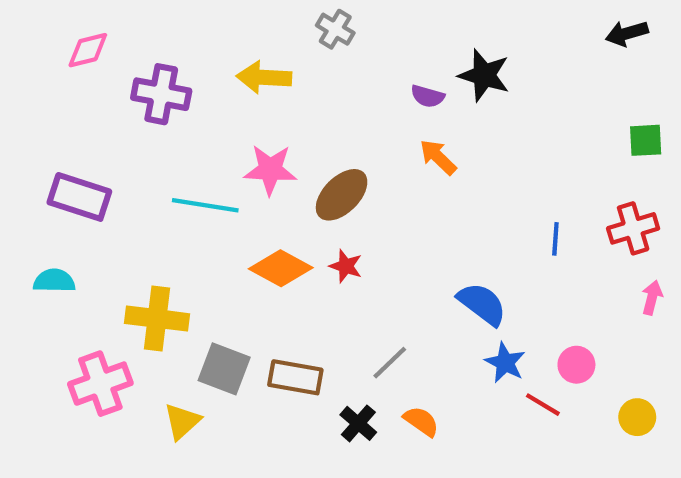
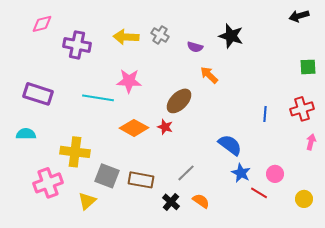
gray cross: (335, 29) -> (160, 35), moved
purple semicircle: (428, 96) -> (195, 47), moved
brown ellipse: (342, 195) -> (179, 101), moved

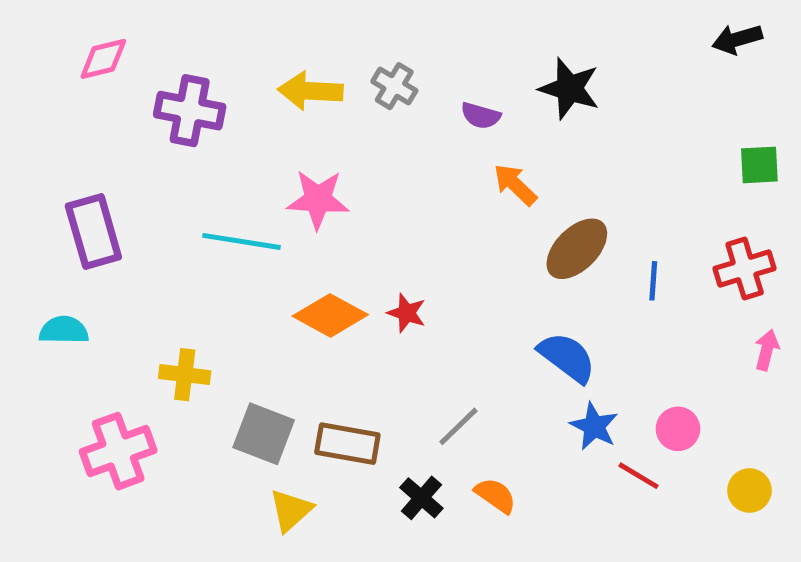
purple rectangle: (38, 94) -> (93, 232), turned 56
brown ellipse: (179, 101) -> (577, 249), moved
yellow cross: (75, 152) -> (185, 375), size x0.7
yellow triangle: (87, 201) -> (291, 510), moved

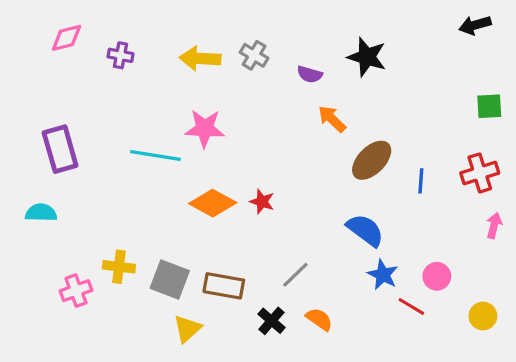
purple cross: (190, 111) -> (120, 55), moved, size x0.6
yellow cross: (185, 375) -> (119, 267), moved
pink cross: (118, 451) -> (76, 291), size x0.7

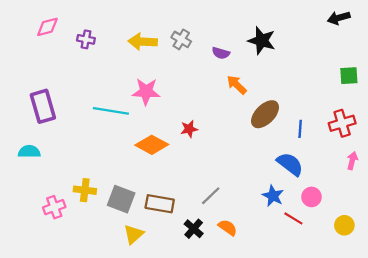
red star: (262, 202) -> (189, 129), moved, turned -30
blue semicircle: (365, 230) -> (290, 164), moved

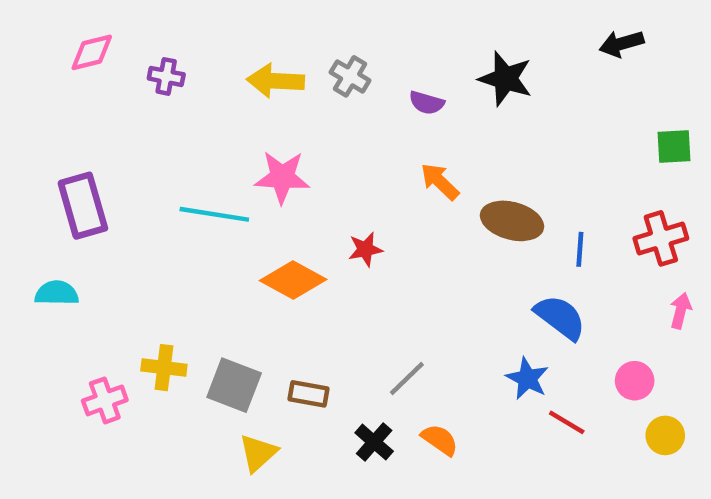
black arrow: (339, 18) -> (621, 44), moved
orange arrow: (237, 85) -> (440, 182), moved
brown ellipse: (265, 114) -> (512, 221), turned 60
pink circle: (312, 197) -> (635, 381), moved
brown rectangle: (160, 204) -> (308, 394), size x0.7

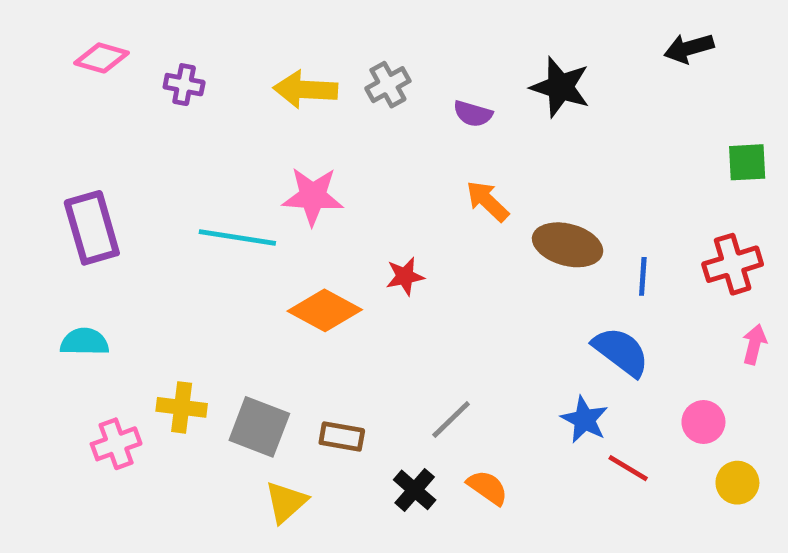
pink diamond: (92, 52) -> (102, 58), turned 30
gray cross: (350, 76) -> (388, 85), turned 30
cyan semicircle: (57, 293) -> (85, 342), moved

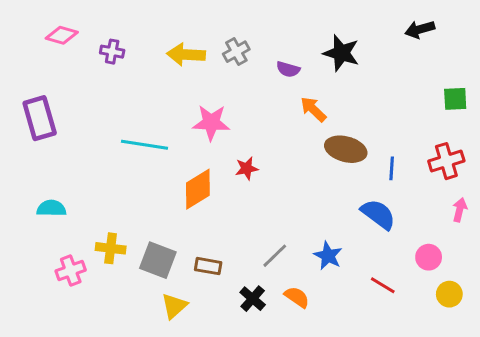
pink star: (313, 196) -> (211, 123), moved
orange arrow: (487, 201) -> (313, 109), moved
purple rectangle: (92, 228) -> (40, 118), moved
orange diamond: (325, 310) -> (198, 189), turned -60
blue star: (585, 420) -> (328, 256), moved

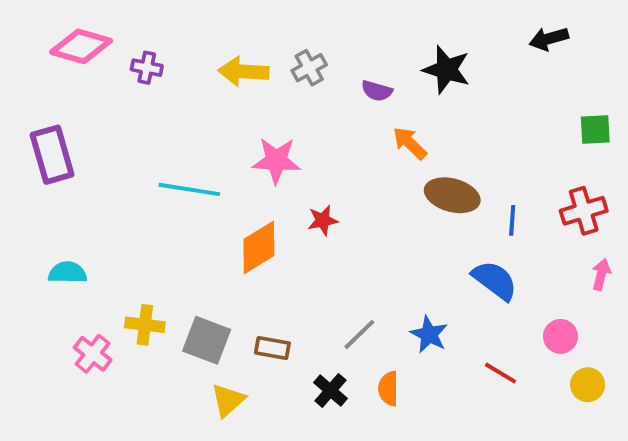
pink diamond: (62, 35) -> (81, 46), size x1.4
pink cross: (71, 270) -> (93, 354), turned -32
orange semicircle: (297, 297) -> (388, 389), turned -125

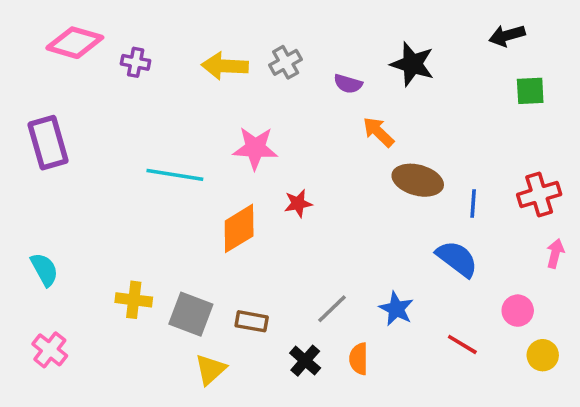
green square: (595, 130) -> (530, 91), moved
cyan semicircle: (68, 273) -> (44, 269), moved, turned 60
pink cross: (93, 354) -> (50, 350), moved

